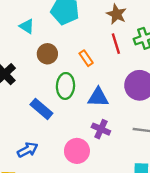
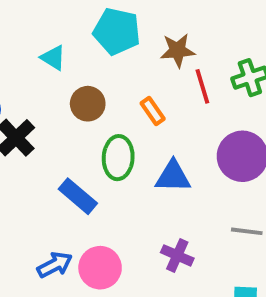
brown star: (117, 14) -> (178, 50), moved, turned -30
purple cross: (101, 129) -> (177, 255), moved
pink circle: (77, 151) -> (100, 268), moved

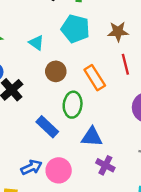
brown star: (178, 50) -> (118, 32), moved
orange rectangle: (153, 111) -> (95, 78), size x1.5
blue triangle: (173, 176) -> (92, 137), moved

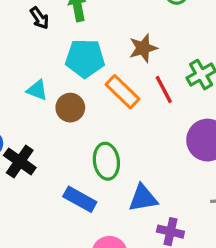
brown circle: (56, 71) -> (70, 108), moved
orange rectangle: (95, 78) -> (122, 92), moved

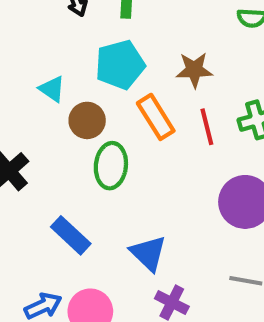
cyan pentagon: (85, 58) -> (120, 65), turned -30
green ellipse: (106, 161) -> (111, 166), moved
blue triangle: (143, 198) -> (148, 253), turned 40

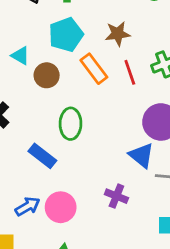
green ellipse: (111, 166) -> (71, 124), moved
blue triangle: (148, 253) -> (142, 155), moved

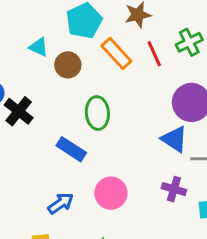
purple cross: (116, 196) -> (174, 189), moved
pink circle: (61, 207) -> (111, 193), moved

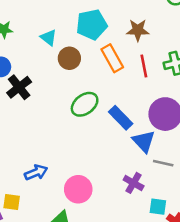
green ellipse: (97, 113) -> (85, 104), turned 44
blue rectangle: (71, 149) -> (121, 118), moved
pink circle: (111, 193) -> (78, 189), moved

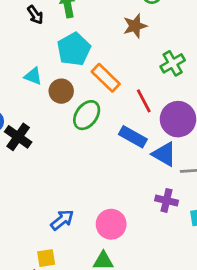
brown star: (138, 30) -> (135, 26), moved
red line: (144, 66) -> (144, 101), moved
green ellipse: (85, 104) -> (87, 115), moved

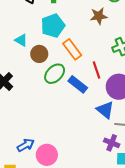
blue rectangle: (133, 137) -> (78, 84), moved
purple cross: (167, 200) -> (112, 143), moved
pink circle: (111, 224) -> (47, 155), moved

